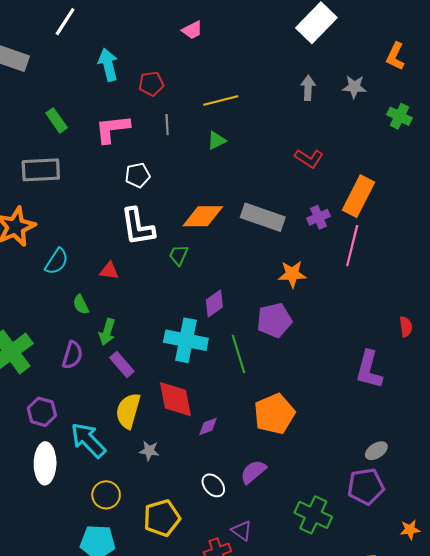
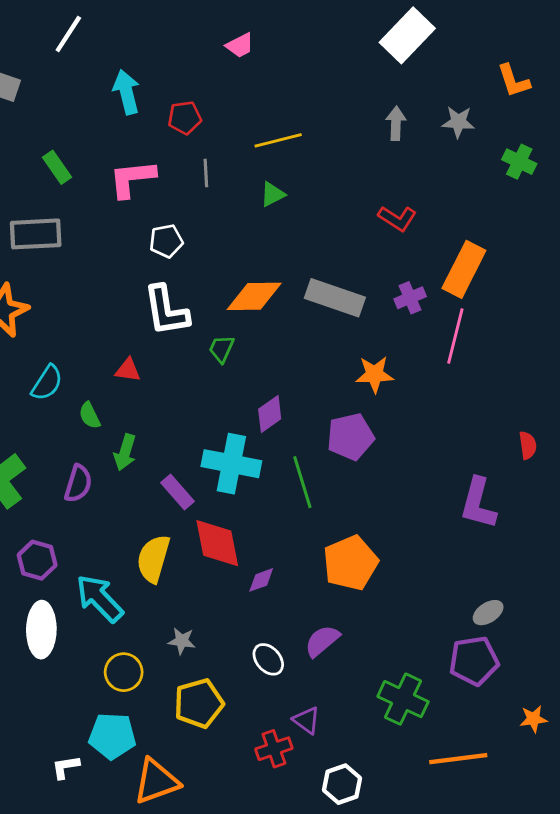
orange L-shape: (395, 56) -> (514, 81), turned -44
cyan semicircle: (57, 261) -> (47, 383), moved
purple rectangle: (122, 364) -> (177, 492), moved
gray star: (149, 451) -> (182, 641), moved

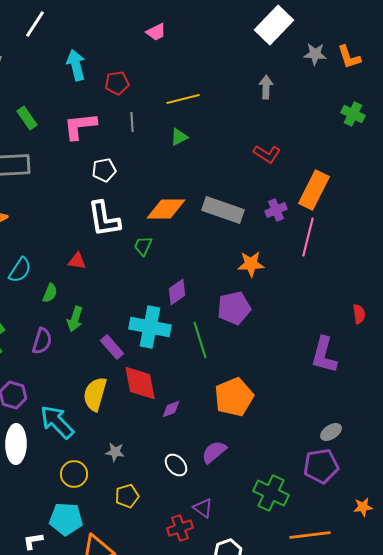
gray star: (458, 122) -> (315, 54), moved
green semicircle: (90, 415) -> (50, 293), turned -132
yellow pentagon: (199, 703) -> (127, 496), size x0.7

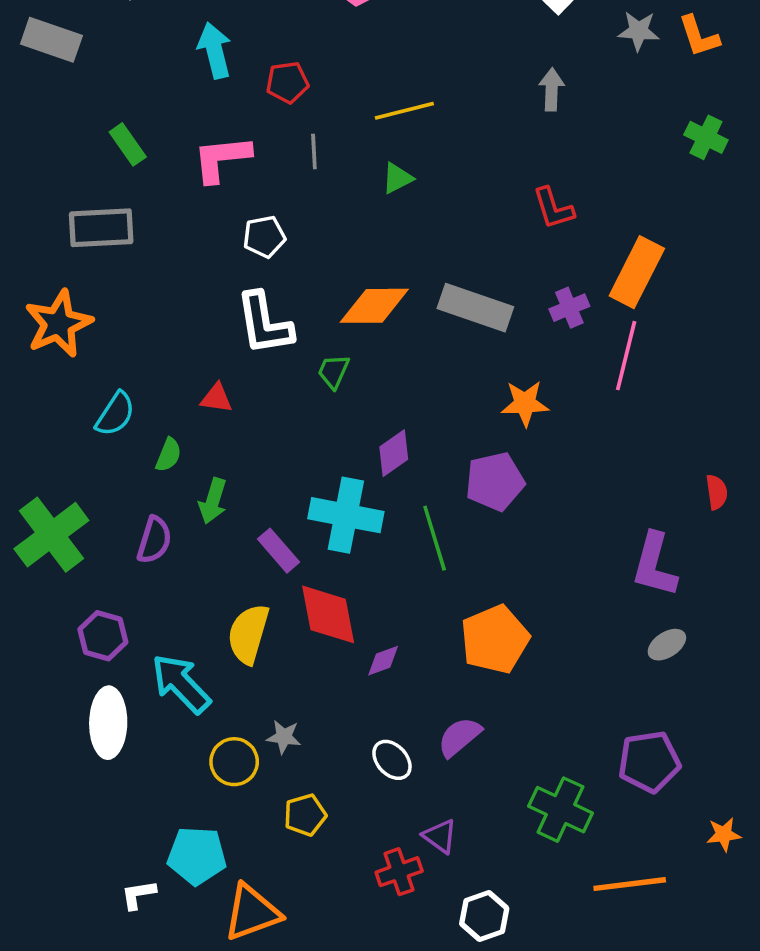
red L-shape: (267, 154) -> (553, 208), turned 40
gray ellipse: (331, 432) -> (667, 645), moved
yellow circle: (74, 474) -> (234, 762), moved

